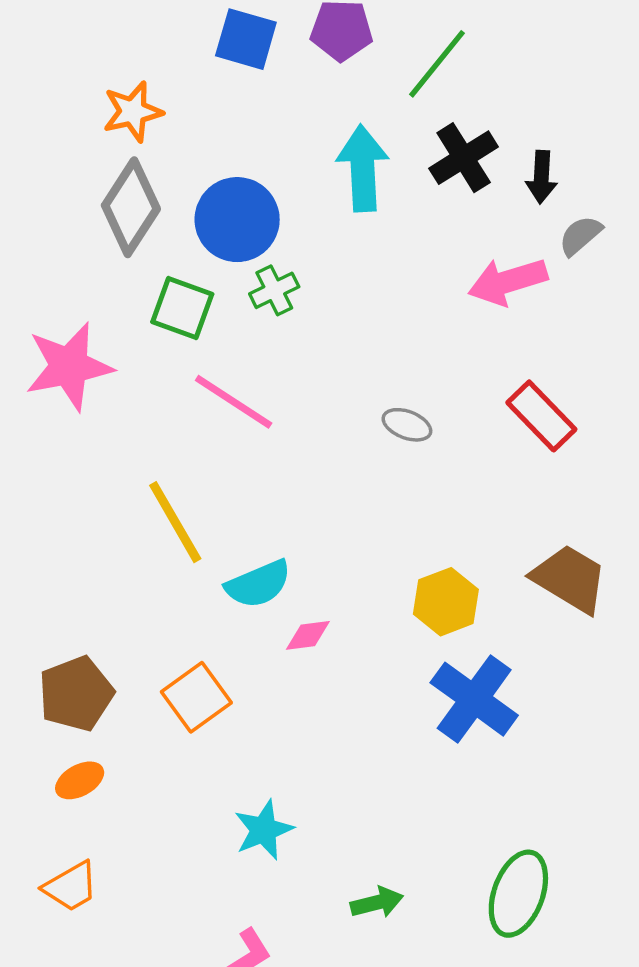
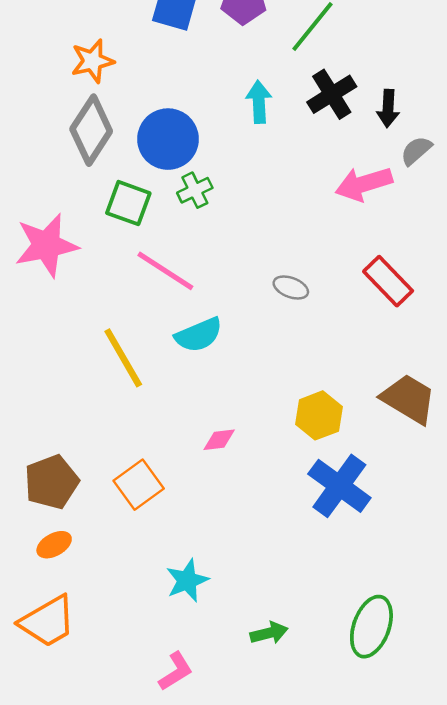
cyan arrow: (363, 168) -> (259, 102), size x0.7
cyan semicircle: (258, 584) -> (199, 335), moved
orange trapezoid: (71, 887) -> (48, 621), size x1.4

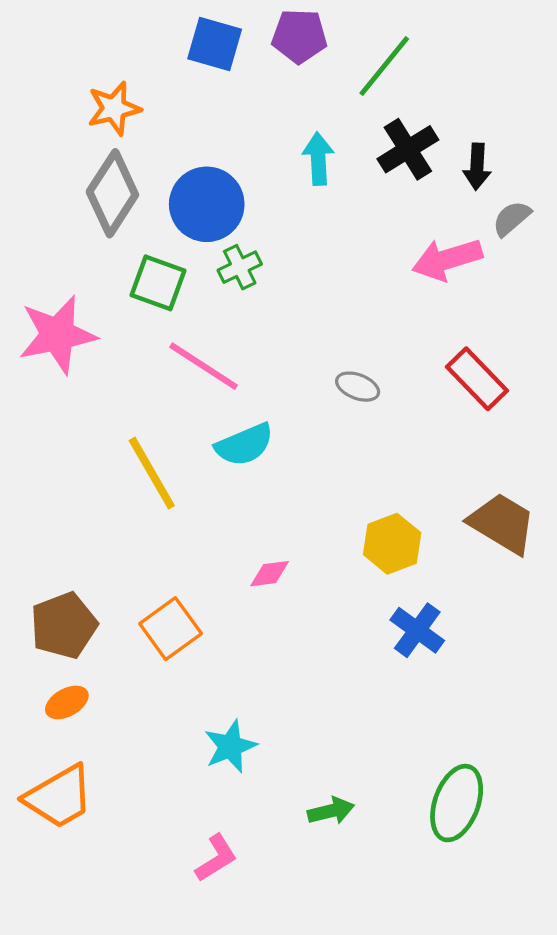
blue cross: (339, 486) -> (417, 630), size x0.7

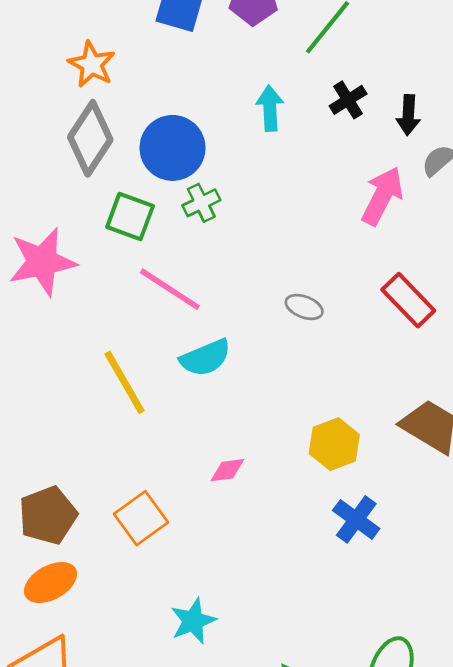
orange star: (114, 108) -> (92, 64), turned -30
black cross: (408, 149) -> (348, 100), size x0.7
pink arrow: (447, 259) -> (382, 196), turned 134
orange ellipse: (67, 702) -> (51, 583), size x1.4

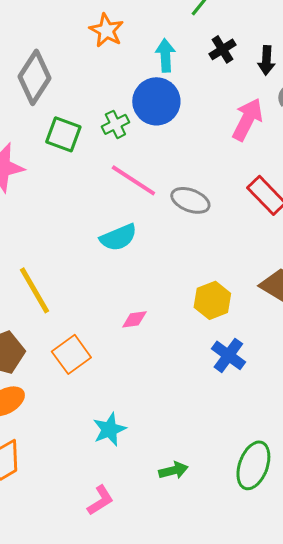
orange star: (92, 64) -> (106, 30), moved
blue circle: (173, 148) -> (156, 101), moved
pink line: (170, 289) -> (133, 180), moved
gray ellipse: (304, 307) -> (190, 200), size x1.4
yellow line: (125, 382) -> (34, 290), moved

